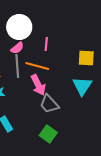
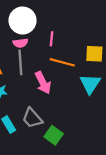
pink semicircle: (17, 48) -> (20, 43), turned 32
orange line: (37, 66) -> (62, 62), moved
gray trapezoid: (49, 104) -> (32, 118), moved

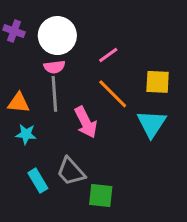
pink line: (51, 39) -> (108, 55), moved, turned 48
orange line: (62, 62) -> (113, 94), turned 30
green square: (54, 135) -> (101, 195), turned -30

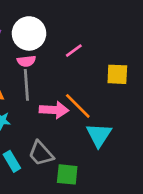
orange line: (113, 94) -> (78, 106), moved
pink arrow: (86, 122) -> (54, 110), turned -60
cyan triangle: (152, 124) -> (99, 135), moved

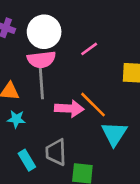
pink semicircle: (26, 61) -> (41, 60), size x1.5
gray trapezoid: (41, 153) -> (56, 152), turned 40

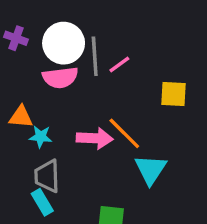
gray line: (41, 83) -> (95, 56), moved
cyan star: (16, 119) -> (41, 137), moved
gray trapezoid: (56, 152) -> (47, 176), moved

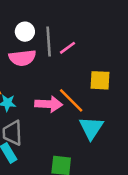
white circle: (64, 43) -> (25, 32), size x0.6
yellow square: (173, 94) -> (100, 80), moved

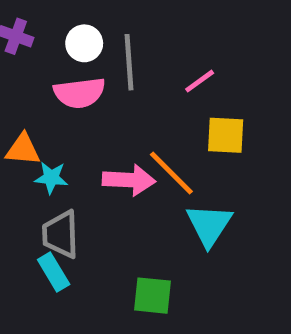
pink line: (67, 48) -> (200, 81), moved

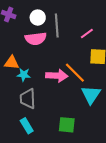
cyan rectangle: (54, 272) -> (27, 126), moved

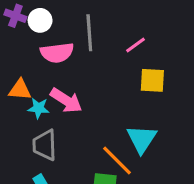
white circle: (38, 18) -> (40, 20), moved
orange line: (75, 73) -> (117, 160), moved
pink arrow: (57, 76) -> (66, 100), moved, turned 30

